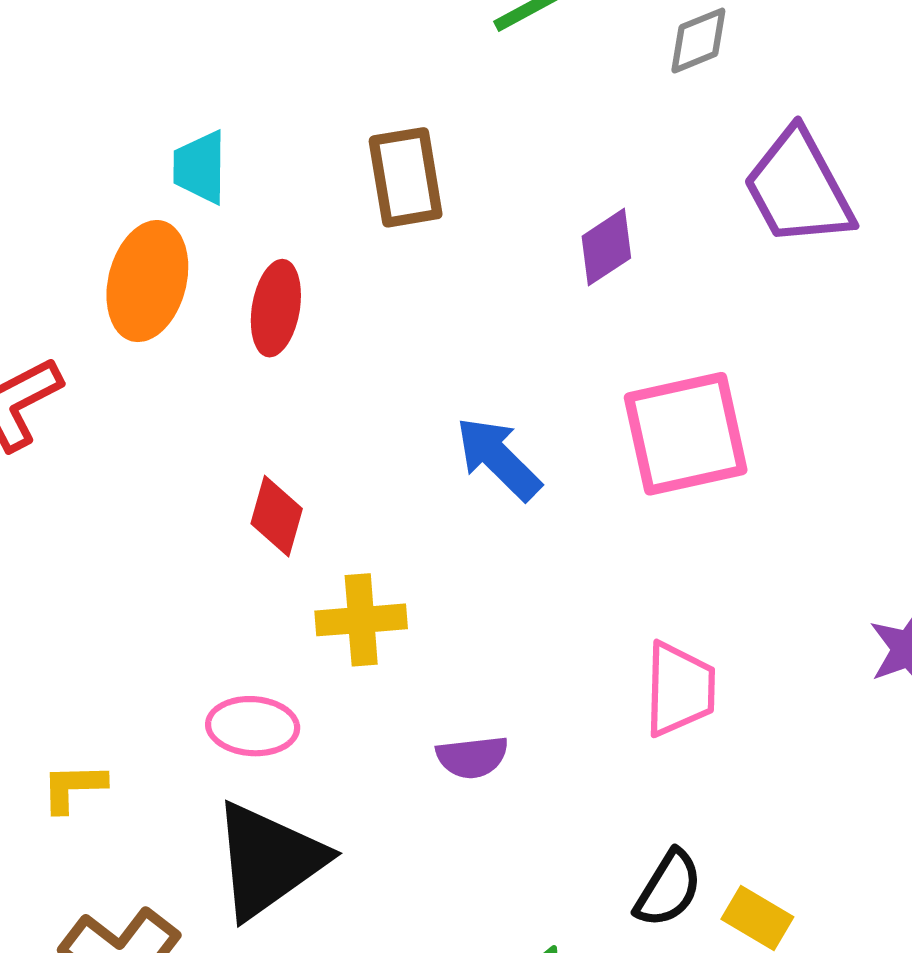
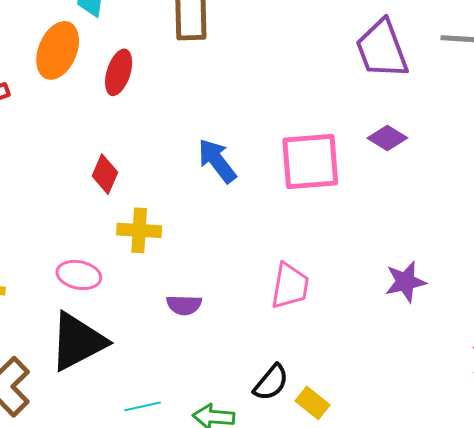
purple diamond: (606, 247) -> (387, 138), moved, turned 57

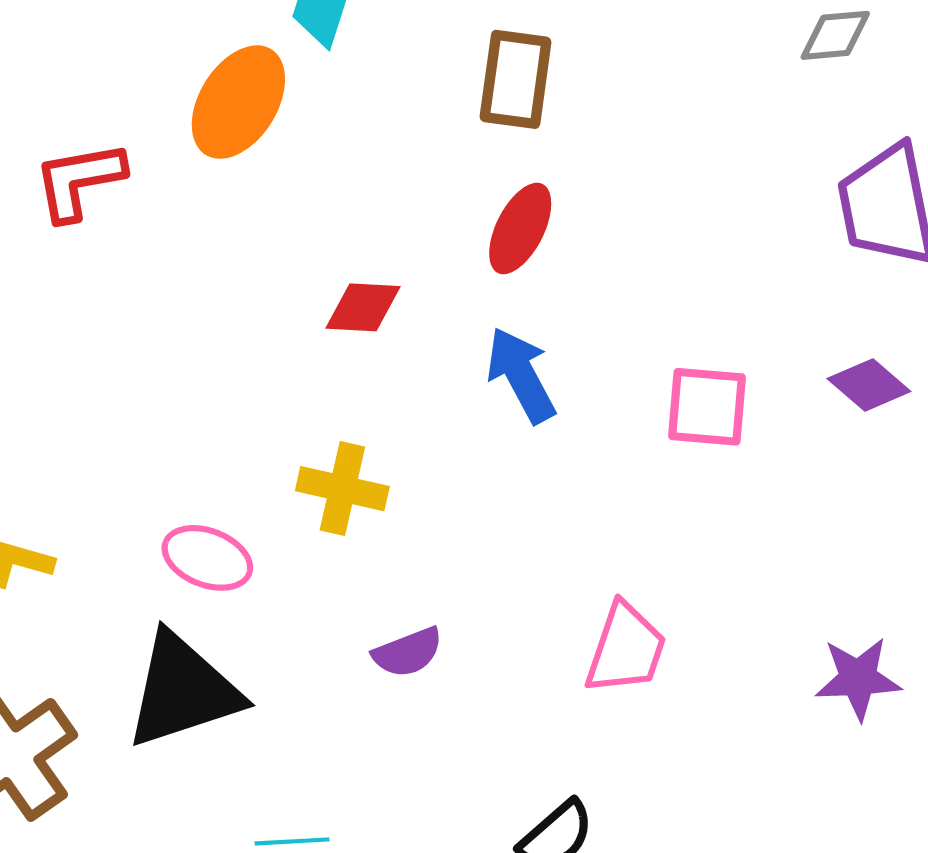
red ellipse: (119, 72) -> (520, 229), moved
pink square: (310, 161) -> (707, 407), size x0.7
red diamond: (105, 174) -> (363, 307), moved, turned 60
purple semicircle: (184, 305) -> (408, 652), turned -32

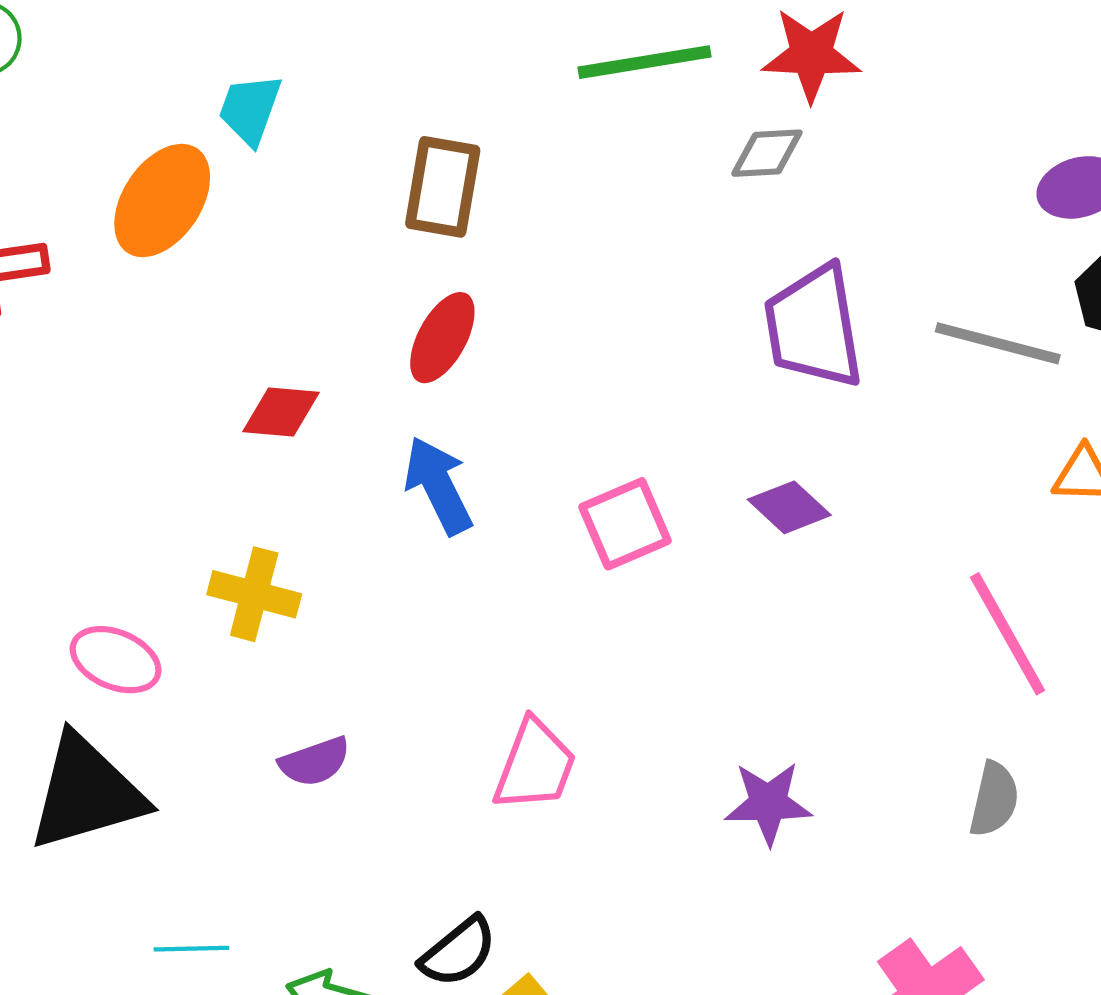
pink square: (707, 407) -> (625, 524), turned -30

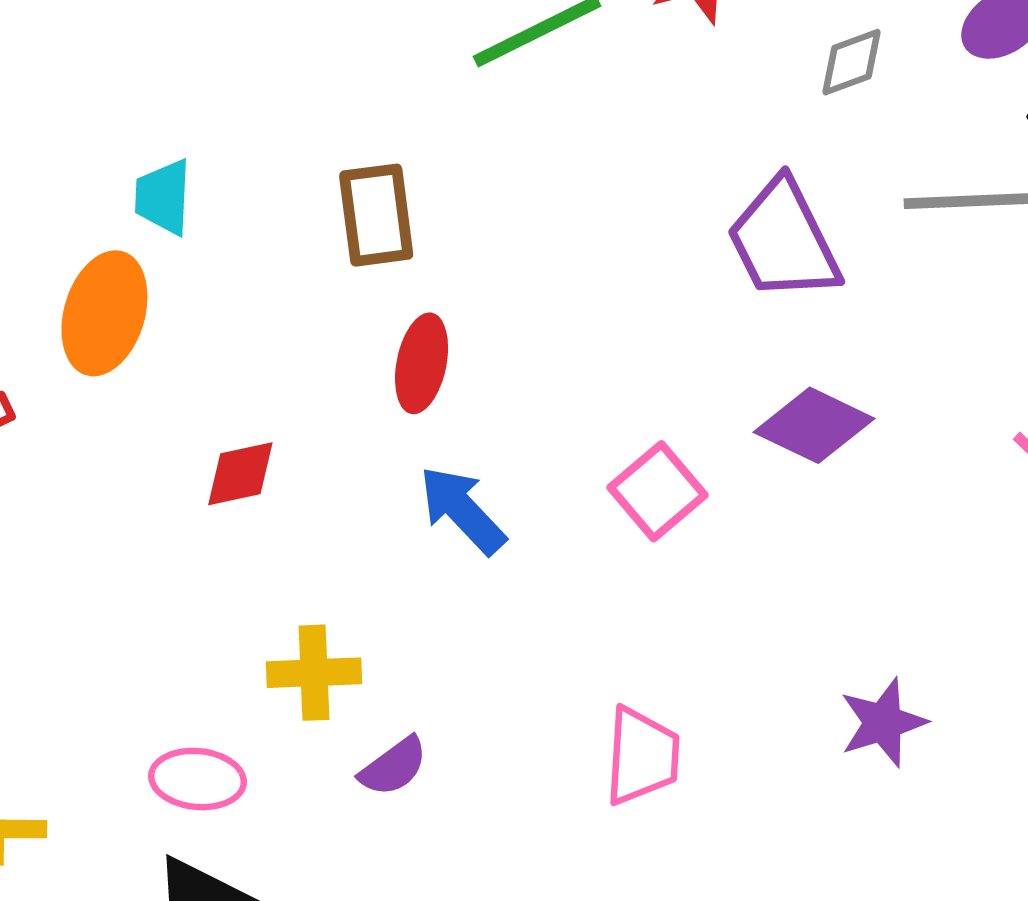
gray diamond: (767, 153) -> (852, 62), moved
red diamond: (281, 412) -> (240, 474), moved
purple diamond: (789, 507) -> (814, 425), size x1.4
purple semicircle: (315, 762) -> (394, 767), moved

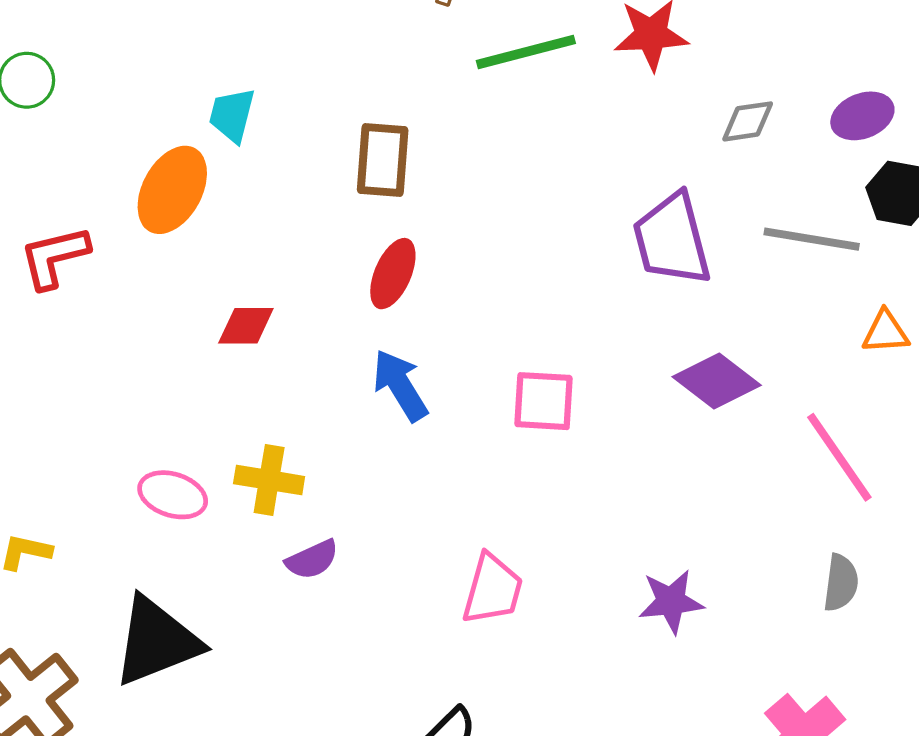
purple diamond: (814, 425) -> (717, 381), moved
pink square: (657, 491) -> (544, 401), turned 32
pink ellipse: (198, 779) -> (173, 495), moved

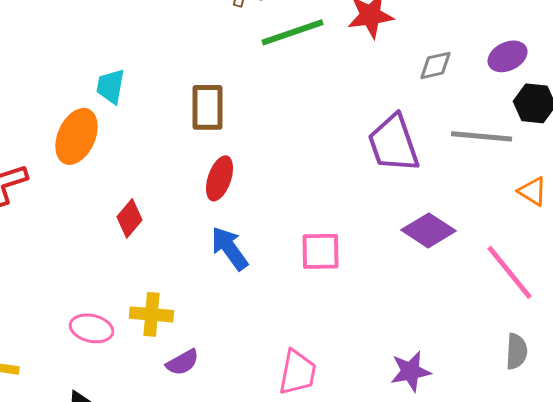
red diamond: (246, 326) -> (130, 218), turned -45
orange triangle: (885, 332) -> (532, 191), turned 40

